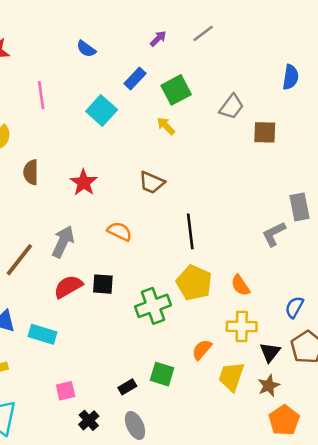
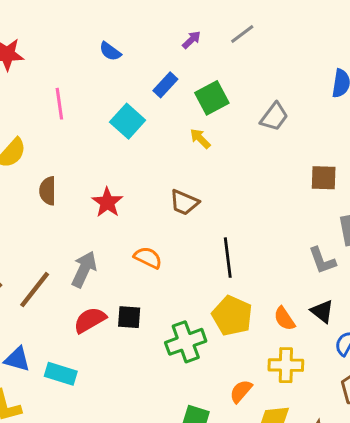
brown square: (265, 132) -> (324, 178), moved
gray L-shape: (274, 234) -> (322, 261), turned -84
black triangle: (270, 352) -> (322, 311), moved, turned -30

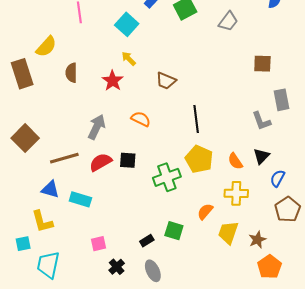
yellow arrow: (200, 139) -> (129, 59), moved
brown line: (35, 290) -> (64, 158), moved, turned 36
black triangle: (322, 311) -> (261, 156), turned 36

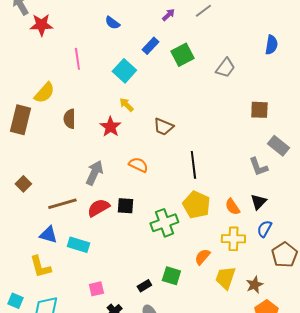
brown rectangle: (22, 74) -> (20, 120), turned 32
gray rectangle: (282, 100) -> (278, 146), turned -40
brown square: (25, 138) -> (23, 184), size x0.6
blue semicircle: (278, 178) -> (264, 229), moved
cyan square: (23, 244) -> (15, 301), moved, turned 35

